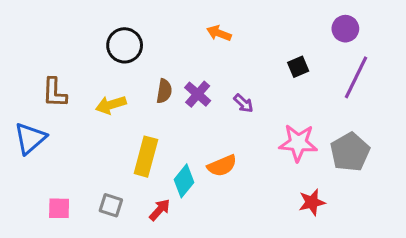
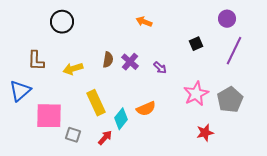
black circle: (125, 45) -> (62, 22), moved
pink star: (298, 143) -> (196, 94), turned -30
yellow rectangle: (146, 157) -> (96, 103), turned -40
pink square: (59, 208) -> (49, 116), moved, size x1.8

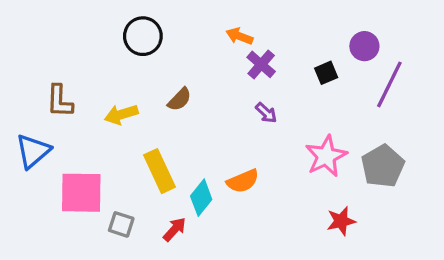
purple circle: (227, 19) -> (364, 46), moved
black circle: (62, 22) -> (143, 36), moved
brown semicircle: (108, 60) -> (180, 99), turned 35
purple cross: (130, 62) -> (261, 64), moved

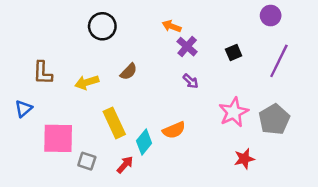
purple circle: (364, 46) -> (271, 16), moved
blue triangle: (33, 151) -> (24, 109), size x0.7

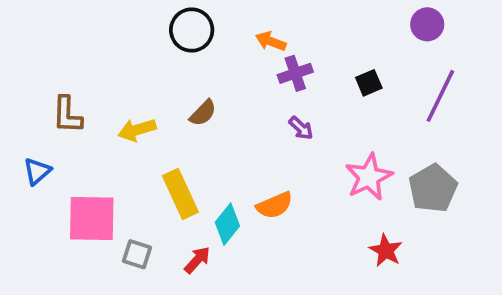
black circle: (102, 26) -> (192, 30), moved
purple cross: (187, 47) -> (295, 73), turned 30
red star: (244, 159) -> (386, 251), turned -30

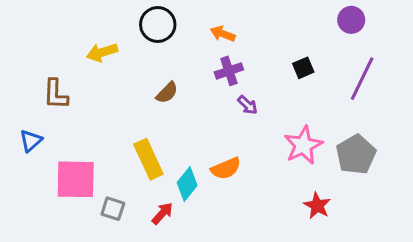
purple cross: (295, 73) -> (229, 71), moved
yellow arrow: (137, 130) -> (102, 52), moved

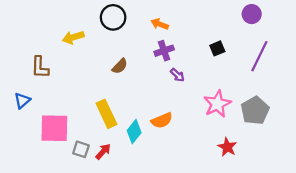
red arrow: (162, 213) -> (103, 152), moved

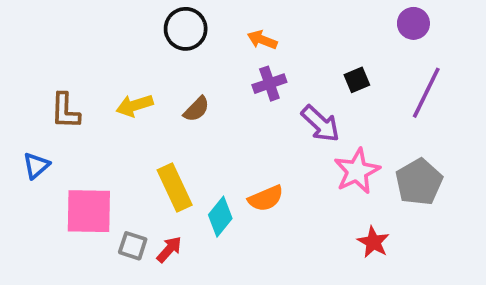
yellow arrow: (73, 37) -> (135, 105), moved
purple arrow: (177, 75) -> (320, 124), moved, size x1.6

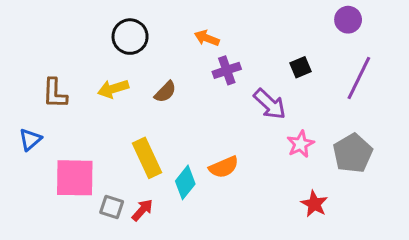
black circle: (186, 29) -> (130, 37), moved
orange arrow: (262, 40) -> (207, 38), moved
pink star: (357, 171) -> (300, 144), size x0.7

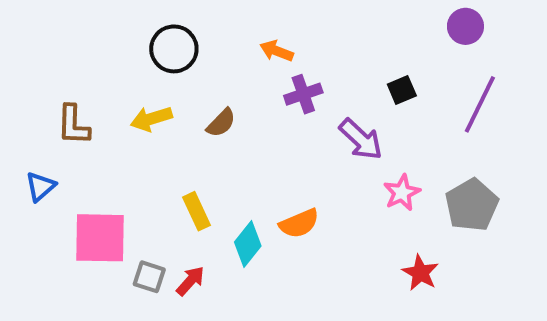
yellow rectangle: (147, 158) -> (197, 211), size x0.7

